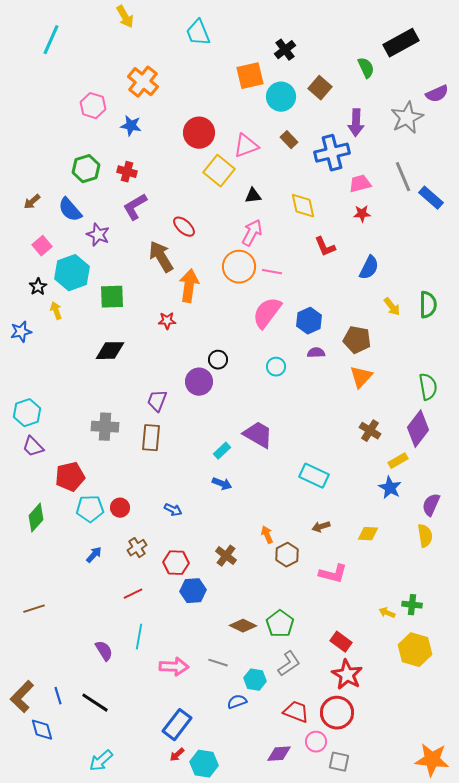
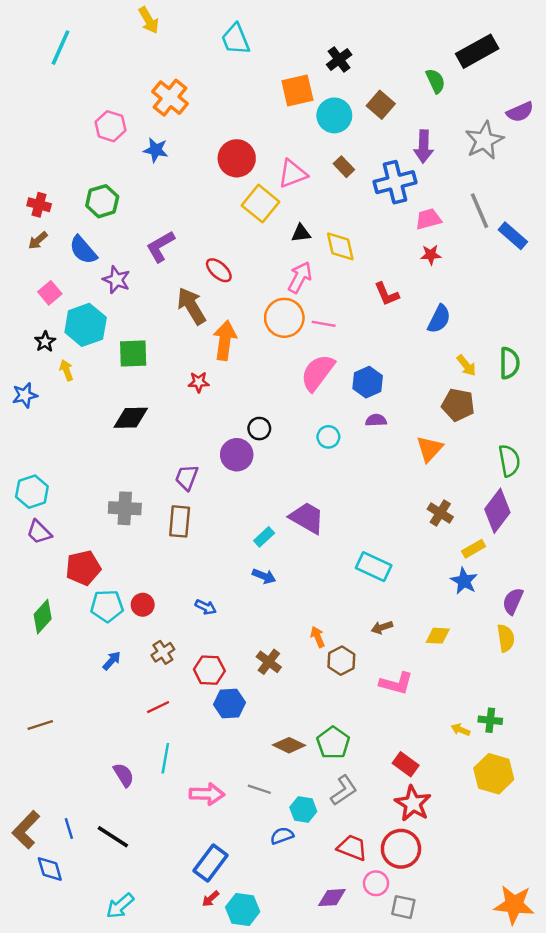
red cross: (127, 172) -> (39, 205), moved
yellow diamond: (303, 206) -> (340, 246), moved
brown pentagon: (357, 340) -> (458, 405), moved

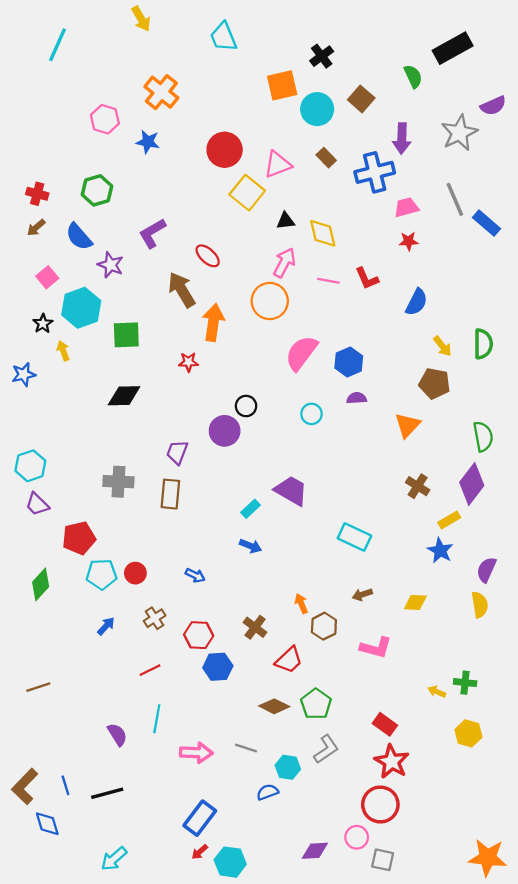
pink line: (324, 324) -> (328, 281), moved
yellow hexagon: (494, 774) -> (468, 733), size x0.7
black line: (113, 837) -> (107, 793), turned -48
red trapezoid: (352, 848) -> (289, 660), moved, turned 116

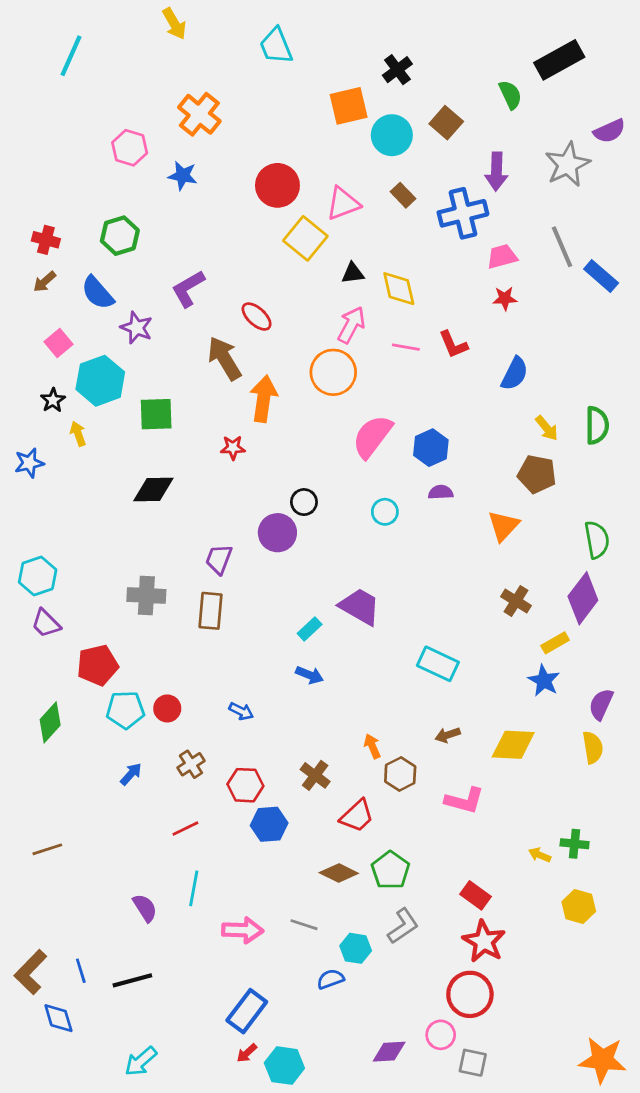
yellow diamond: (415, 602) -> (513, 745), size x1.5

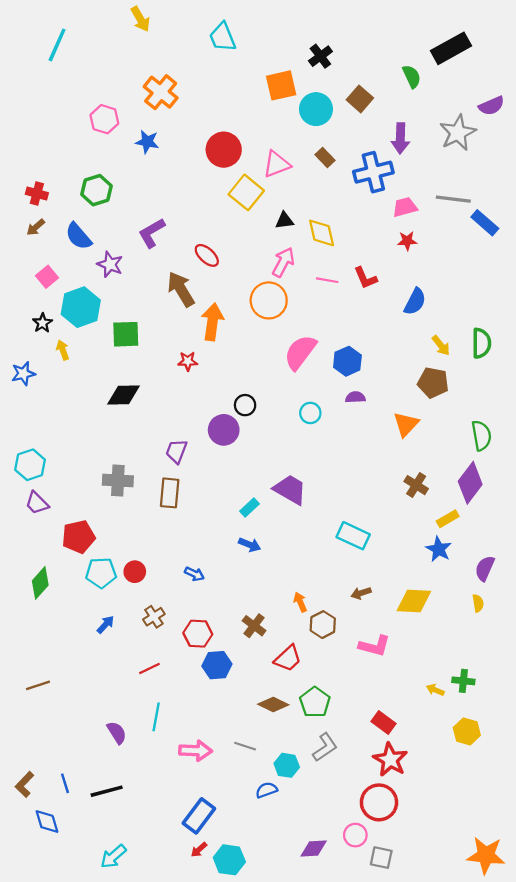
gray line: (562, 247) -> (453, 199), turned -60
yellow semicircle: (593, 748) -> (478, 603), size x0.7
brown L-shape: (31, 972) -> (24, 784), size x0.7

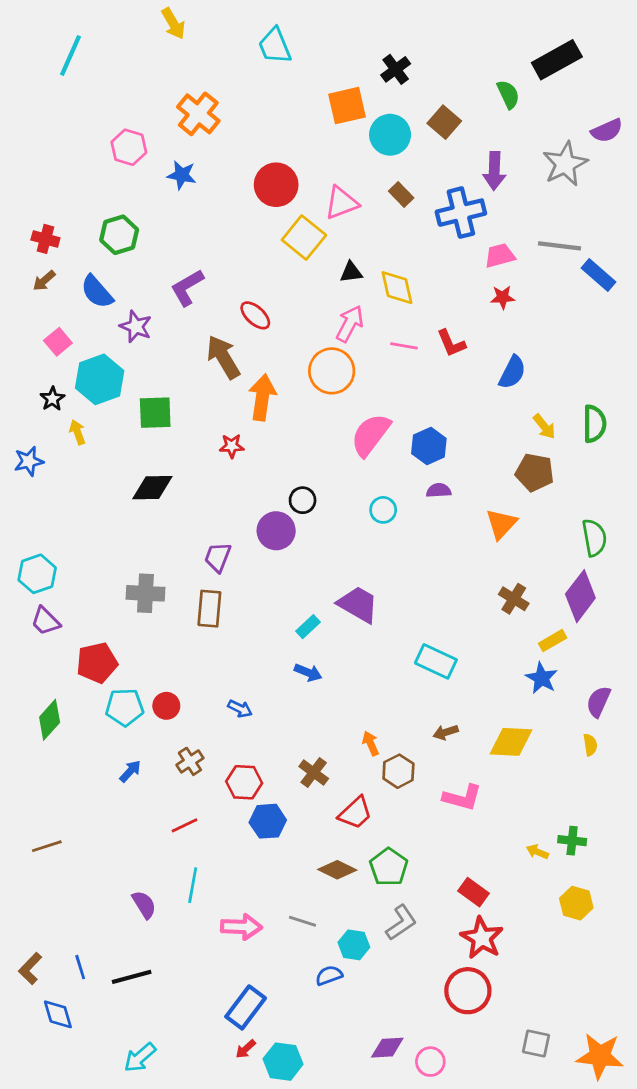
pink circle: (355, 835) -> (430, 1062), moved
gray square: (381, 858) -> (536, 1044), moved

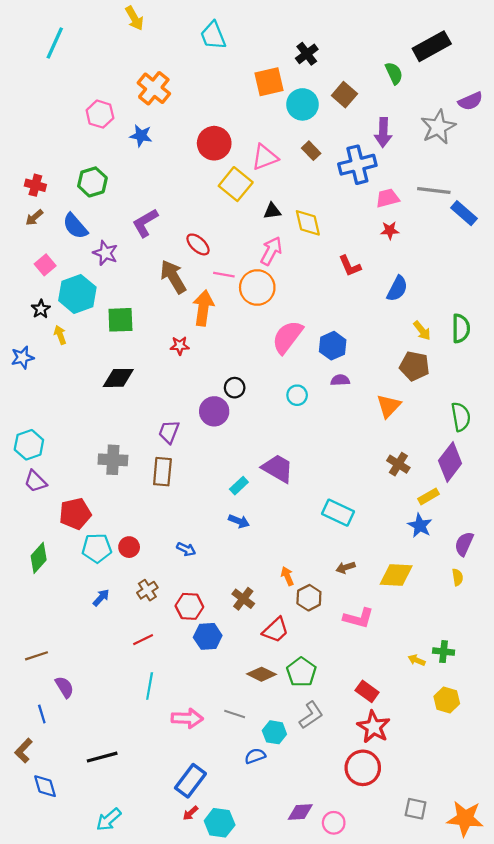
pink line: (404, 346) -> (224, 275), moved
purple semicircle: (144, 905) -> (64, 687), moved
blue line: (80, 967) -> (42, 714), moved

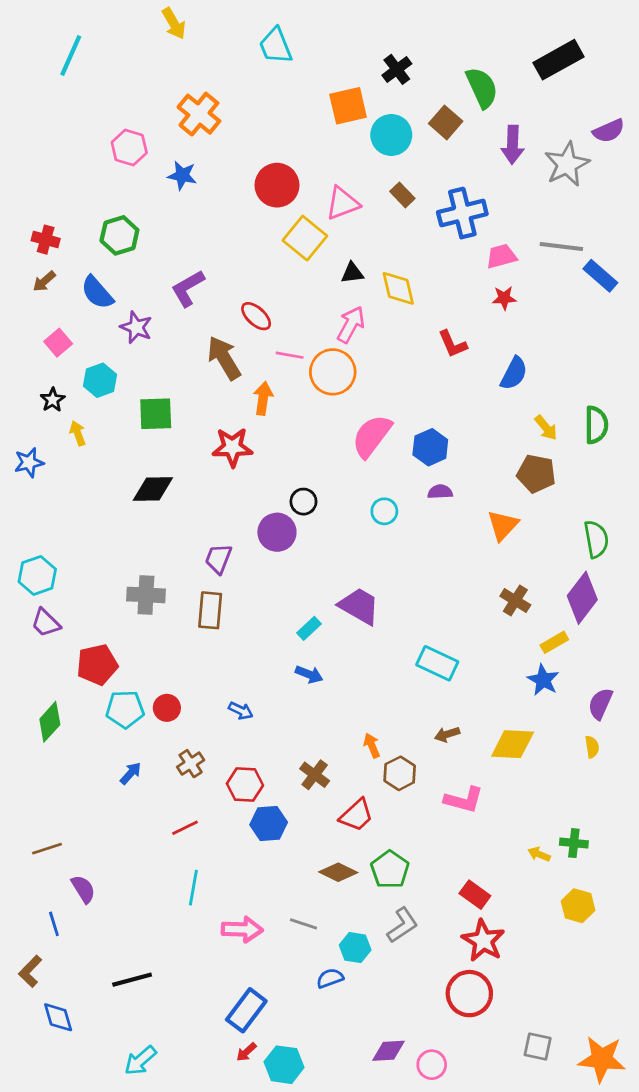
green semicircle: (394, 73) -> (482, 88), moved, size x1.4
purple arrow: (383, 132) -> (513, 145), moved
cyan hexagon: (77, 294) -> (100, 380), size x0.7
orange arrow: (203, 308) -> (263, 398), size x0.7
red star: (180, 346) -> (232, 447), size x1.6

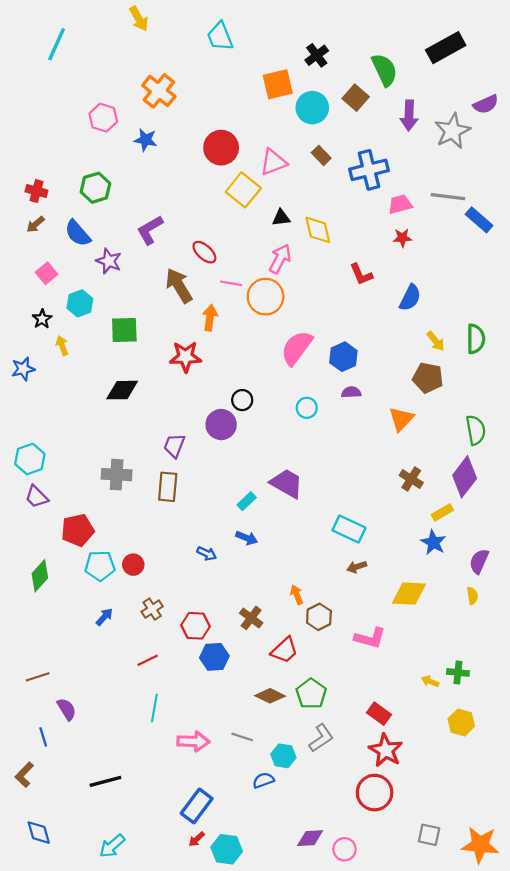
blue arrow: (241, 711) -> (207, 553), moved
brown arrow: (447, 734) -> (357, 567), moved
blue diamond: (58, 1017) -> (39, 833), moved

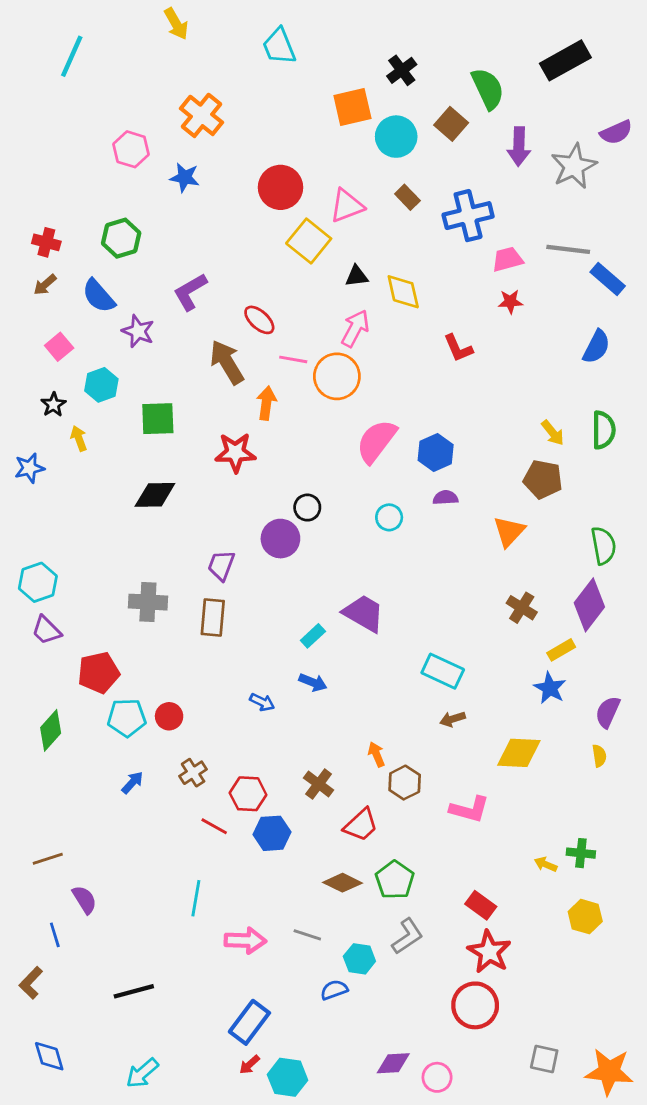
blue semicircle: (410, 298) -> (596, 347), moved
red line: (148, 660) -> (214, 826), moved, turned 55

